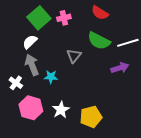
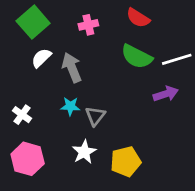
green square: (39, 18) -> (33, 22), moved
gray triangle: (74, 56) -> (95, 116), moved
gray arrow: (32, 65) -> (72, 68), moved
pink hexagon: (31, 108) -> (28, 159), moved

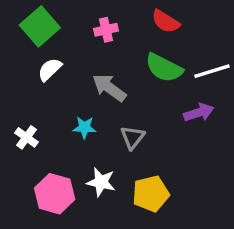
gray arrow: (72, 68) -> (109, 88), moved, turned -32
gray triangle: (95, 116) -> (133, 137), moved
white star: (84, 152) -> (101, 182), turned -30
pink hexagon: (28, 159) -> (55, 194), moved

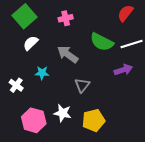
red semicircle: (166, 21) -> (125, 13), moved, turned 96
cyan star: (84, 127) -> (42, 73), moved

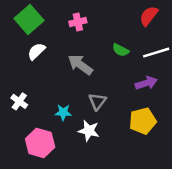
green semicircle: (102, 42) -> (121, 50), size x0.6
cyan star: (42, 73) -> (63, 112), moved
white star: (63, 113) -> (89, 131), moved
yellow pentagon: (93, 120) -> (143, 121), moved

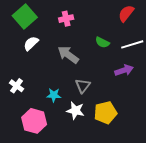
yellow pentagon: (143, 121) -> (105, 113), moved

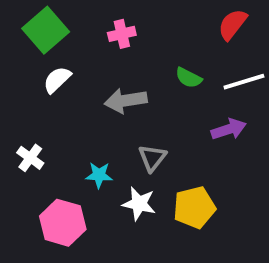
gray arrow: (68, 55) -> (126, 101), turned -45

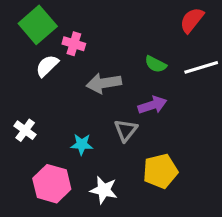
pink cross: (122, 34) -> (74, 44), moved, turned 30
purple arrow: (229, 129) -> (152, 105), moved
white star: (139, 204) -> (104, 190), moved

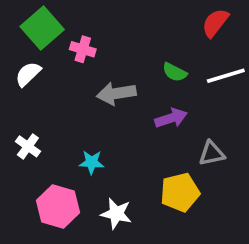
white semicircle: (47, 66) -> (28, 74), moved
gray triangle: (126, 130) -> (212, 153), moved, turned 40

